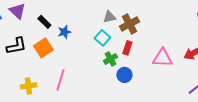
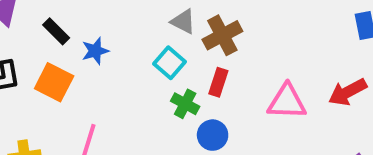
gray triangle: (109, 17) -> (183, 22), turned 40
orange square: (43, 48) -> (54, 82), turned -30
green cross: (110, 59) -> (185, 104), turned -32

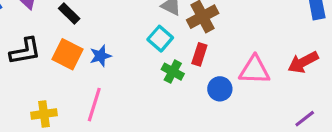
blue star: (95, 51) -> (101, 56), moved
blue circle: (213, 135) -> (220, 89), moved

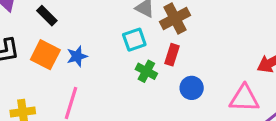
cyan square: (160, 39) -> (134, 40), turned 30
pink triangle: (254, 70) -> (244, 98), moved

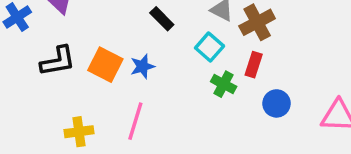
black rectangle: (47, 16) -> (162, 19), moved
cyan square: (134, 40) -> (209, 47), turned -30

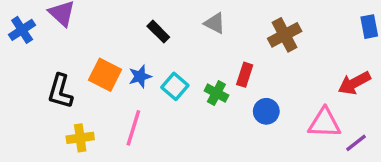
brown cross: (257, 22) -> (285, 35), moved
cyan square: (209, 47) -> (175, 86), moved
black L-shape: (58, 61) -> (60, 91), moved, turned 116

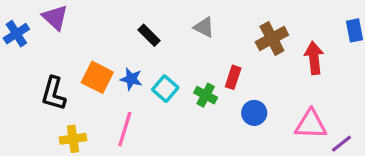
blue star: (140, 76) -> (131, 79), turned 30
red arrow: (354, 83) -> (314, 58), moved, turned 112

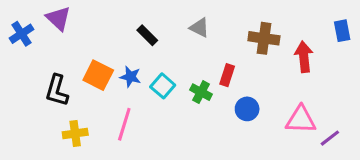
brown cross: (272, 38) -> (264, 38), turned 36

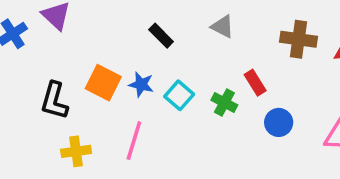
red rectangle: (227, 75) -> (255, 83), turned -50

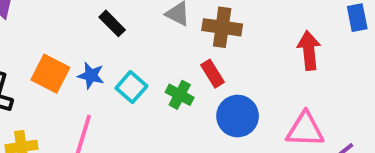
brown cross: (299, 39) -> (222, 27), moved
blue circle: (279, 122) -> (238, 116), size x1.4

